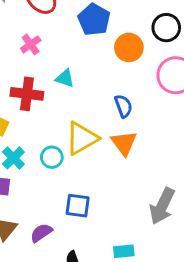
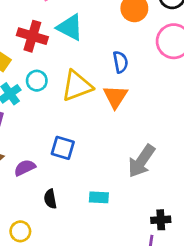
cyan triangle: (65, 78) -> (70, 27), size x1.5
cyan circle: (52, 157) -> (37, 81), moved

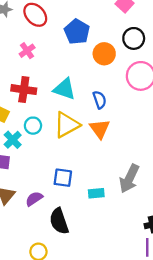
cyan triangle: (70, 27) -> (64, 89), moved
cyan rectangle: (99, 197) -> (96, 193), moved
black semicircle: (50, 199) -> (59, 221), size x1.6

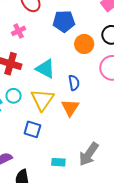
blue pentagon: (77, 32) -> (64, 21), turned 30
yellow triangle: (67, 125) -> (42, 100), turned -35
blue square: (63, 178) -> (32, 129), moved

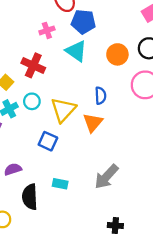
blue pentagon: (64, 21) -> (83, 22), moved
cyan triangle: (45, 69) -> (76, 51), moved
cyan rectangle: (58, 162) -> (60, 184), moved

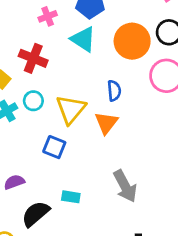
orange circle: (117, 54) -> (132, 41), size x1.4
gray arrow: (106, 177) -> (125, 186), turned -68
black semicircle: (30, 197) -> (36, 214), turned 55

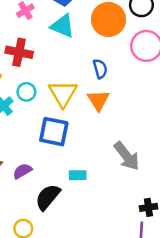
blue square: (54, 147) -> (54, 132), size x1.4

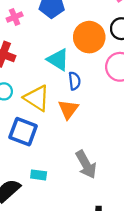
cyan triangle: (63, 26) -> (58, 60), moved
yellow triangle: (63, 93) -> (37, 98), turned -36

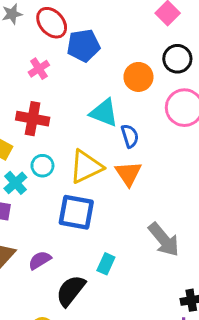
orange circle: (89, 37) -> (138, 77), size x0.7
yellow triangle: (37, 98) -> (86, 167), turned -48
cyan rectangle: (39, 175) -> (106, 264), turned -63

